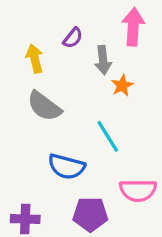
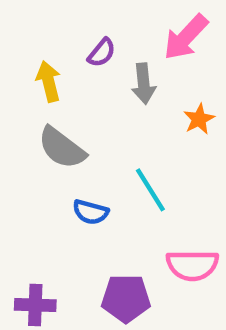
pink arrow: (133, 27) -> (186, 37), turned -141
orange star: (122, 86) -> (199, 119), moved
blue semicircle: (66, 167) -> (91, 212), moved, size x0.7

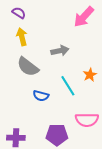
purple semicircle: (102, 53) -> (19, 13), moved, turned -96
gray arrow: (144, 84) -> (60, 51), moved, turned -96
orange star: (199, 119) -> (90, 75), moved

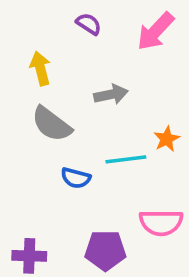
purple semicircle: (19, 13) -> (89, 24), moved
cyan line: (68, 86) -> (126, 159), turned -65

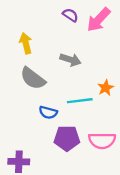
purple semicircle: (89, 24) -> (70, 15), moved
gray arrow: (111, 94) -> (70, 60), turned 30
purple pentagon: (105, 250) -> (67, 138), moved

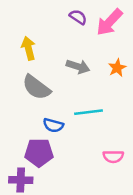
orange star: (106, 88) -> (117, 68), moved
purple pentagon: (67, 138) -> (39, 153), moved
pink semicircle: (102, 141) -> (113, 157), size x0.7

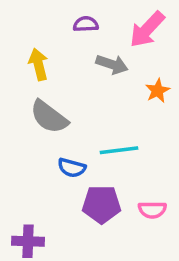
purple semicircle: (78, 17) -> (86, 24), moved, turned -36
gray arrow: (78, 67) -> (112, 64), moved
purple pentagon: (39, 153) -> (102, 204), moved

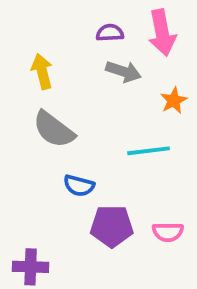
purple semicircle: (86, 24) -> (110, 33), moved
pink arrow: (147, 29) -> (162, 33), turned -54
cyan line: (119, 150) -> (149, 151), moved

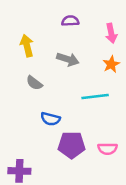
pink arrow: (162, 33) -> (111, 33), moved, size x0.7
gray arrow: (123, 71) -> (68, 59), moved
gray semicircle: (54, 130) -> (34, 83), size x0.6

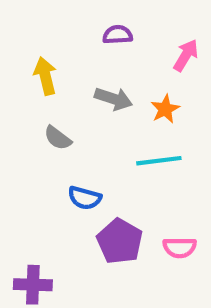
pink arrow: (111, 33) -> (186, 55), turned -138
orange star: (111, 64) -> (165, 109), moved
purple pentagon: (72, 145) -> (120, 241), turned 30

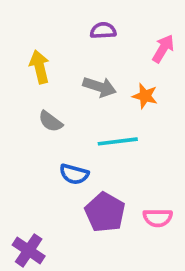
orange star: (165, 109) -> (145, 96), turned -30
cyan line: (159, 161) -> (118, 141), moved
purple cross: (33, 285) -> (29, 250), turned 32

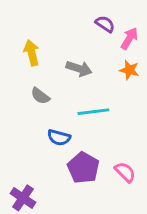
purple semicircle: (103, 31) -> (105, 24), moved, turned 36
orange star: (145, 96) -> (129, 70), moved
pink semicircle: (158, 218) -> (125, 172), turned -135

